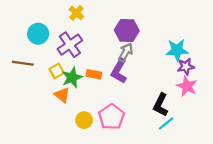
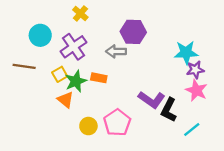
gray arrow: (126, 52) -> (116, 51), moved, turned -120
purple L-shape: (119, 71) -> (152, 100), moved, turned -85
cyan line: (166, 123) -> (192, 129), moved

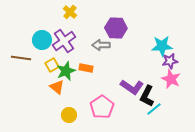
cyan circle: (40, 35) -> (42, 40), moved
yellow circle: (88, 126) -> (69, 115), moved
cyan line: (192, 129) -> (154, 109), moved

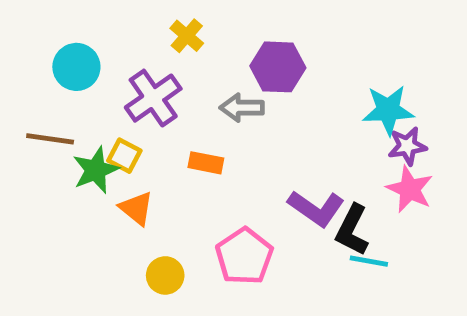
yellow cross: (70, 12) -> (187, 36), moved
cyan circle: (42, 40) -> (76, 67), moved
yellow square: (52, 65) -> (124, 156), turned -32
green star: (66, 71) -> (96, 170), moved
cyan line: (154, 109) -> (369, 261), turned 49

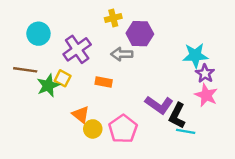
yellow cross: (187, 36) -> (113, 18), moved, turned 35
purple star: (407, 146) -> (205, 73), turned -30
orange triangle: (136, 208) -> (81, 114), moved
yellow circle: (165, 275) -> (93, 129), moved

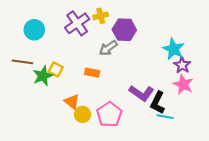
purple cross: (77, 49) -> (77, 23), moved
gray arrow: (122, 54) -> (108, 48), turned -36
cyan star: (195, 55) -> (174, 49), turned 30

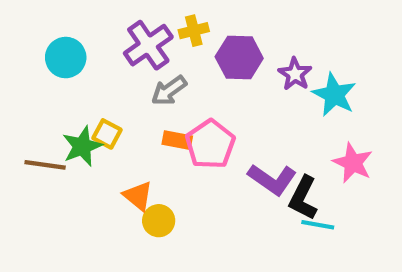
gray arrow: (108, 48) -> (169, 91), moved
brown line: (23, 62) -> (45, 165), moved
purple star: (182, 65) -> (295, 74), moved
pink pentagon: (109, 114) -> (210, 144), moved

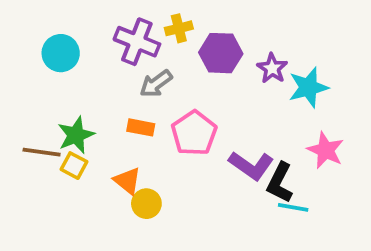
purple cross: (148, 45) -> (137, 42), turned -33
cyan star: (334, 95) -> (308, 87), turned 30
yellow square: (107, 134) -> (74, 166), moved
orange rectangle: (177, 140) -> (141, 127), moved

